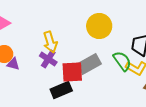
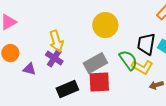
purple triangle: (13, 64) -> (29, 69), moved
red square: (72, 72) -> (99, 82), moved

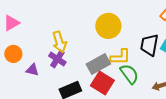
green semicircle: (128, 60) -> (129, 74), moved
yellow L-shape: (142, 67) -> (120, 57), moved, turned -30
red square: (99, 82) -> (102, 83), turned 35

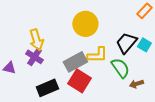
black trapezoid: (149, 45) -> (126, 43), turned 30
green semicircle: (129, 74) -> (120, 68), moved

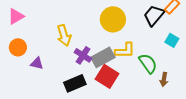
black trapezoid: (126, 43) -> (154, 15), moved
purple cross: (34, 57) -> (83, 55), moved
brown arrow: (136, 84) -> (164, 79), turned -64

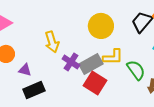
black rectangle: (75, 83) -> (34, 90), moved

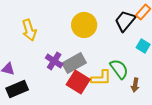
yellow arrow: (52, 42) -> (29, 30), moved
yellow L-shape: (113, 57) -> (101, 78), moved

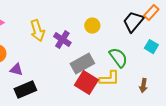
yellow circle: (84, 25) -> (92, 26), size x0.6
purple cross: (54, 61) -> (62, 40), moved
green semicircle: (119, 69) -> (118, 58), moved

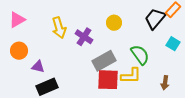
red square: (86, 83) -> (108, 80), turned -30

